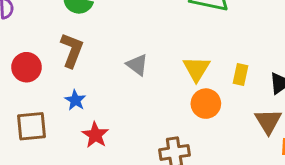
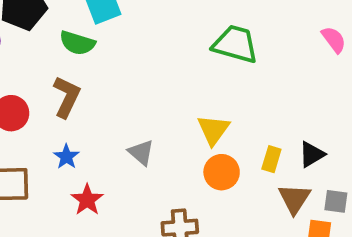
gray triangle: (137, 65) -> (141, 152), moved
yellow rectangle: (241, 74) -> (271, 159), moved

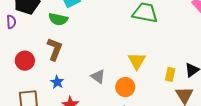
orange circle: (222, 172) -> (125, 87), moved

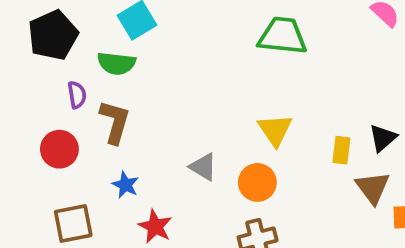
purple semicircle: (11, 22) -> (77, 95), moved

